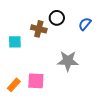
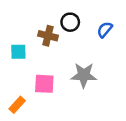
pink square: (36, 81) -> (44, 84), moved

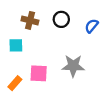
brown cross: (48, 36) -> (30, 20), moved
orange rectangle: (17, 105) -> (15, 83), moved

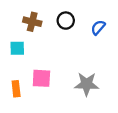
gray star: (73, 66) -> (87, 84), moved
orange rectangle: (15, 83) -> (16, 89), turned -48

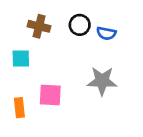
blue semicircle: (98, 27) -> (106, 33), moved, turned -119
gray star: (87, 84) -> (102, 81), moved

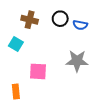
cyan square: (21, 59) -> (16, 44), turned 32
orange rectangle: (19, 108) -> (16, 91), moved

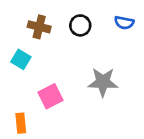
blue semicircle: (80, 25) -> (124, 23), moved
pink square: (38, 71) -> (51, 96), turned -30

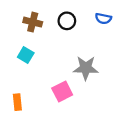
cyan square: (21, 59) -> (26, 55), moved
pink square: (51, 96) -> (62, 92), moved

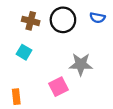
black circle: (67, 21) -> (63, 20), size x1.5

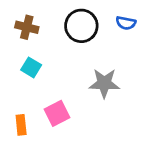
brown cross: (31, 21) -> (27, 27), moved
pink square: (59, 87) -> (57, 113), moved

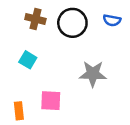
brown cross: (27, 27) -> (35, 19), moved
pink square: (57, 113) -> (51, 101), turned 30

